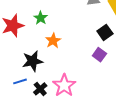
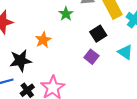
green star: (41, 18) -> (66, 14), moved

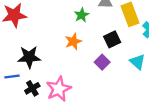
orange star: (43, 40) -> (73, 41), moved

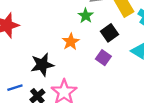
green star: (82, 15) -> (86, 16), moved
black star: (29, 57) -> (42, 65), moved

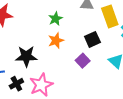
green star: (86, 16) -> (55, 19), moved

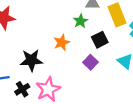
green star: (55, 19) -> (81, 21), moved

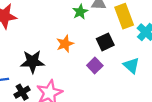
green star: (81, 21) -> (80, 12), moved

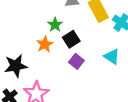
green star: (80, 12) -> (55, 25), moved
black square: (105, 42) -> (71, 39), moved

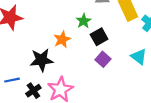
orange star: (45, 44) -> (62, 39), moved

